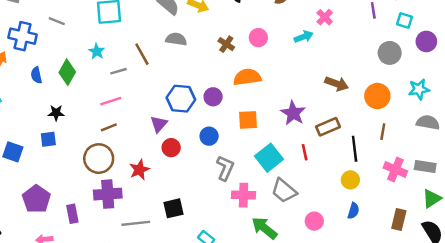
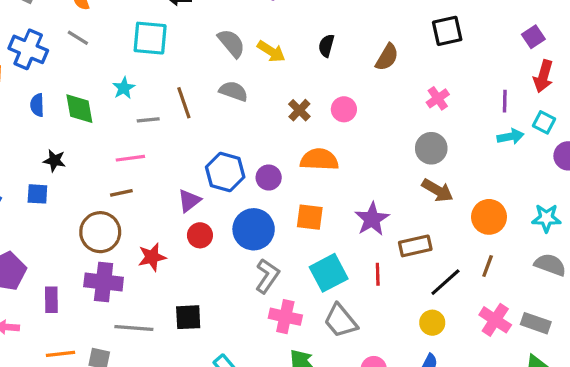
cyan arrow: (304, 37) -> (510, 137), moved
gray circle: (390, 53) -> (431, 148), moved
green diamond: (67, 72) -> (79, 109), turned -50
blue circle: (209, 136) -> (254, 229), size x1.6
black line: (355, 149) -> (445, 282), turned 45

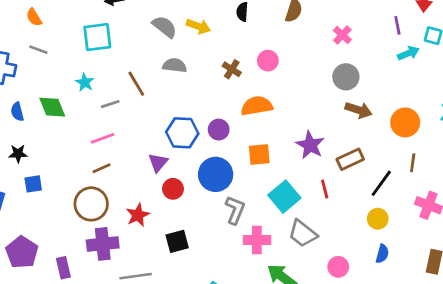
black star: (54, 161) -> (18, 154), moved
black square: (188, 317) -> (177, 241), moved

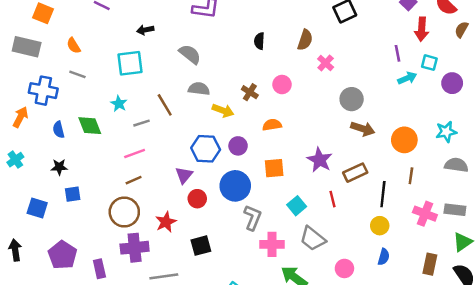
yellow arrow: (198, 26) -> (223, 110), moved
pink cross: (342, 35) -> (326, 63), moved
orange semicircle: (257, 106) -> (272, 125), size x0.7
black line: (381, 183) -> (383, 194), turned -30
cyan square: (284, 197) -> (297, 206), size x0.7

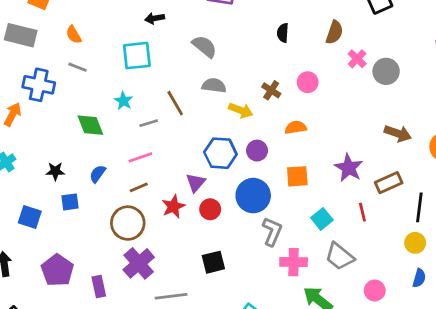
gray circle: (352, 99) -> (386, 71), moved
blue semicircle: (59, 130) -> (98, 174), moved, turned 49
red star: (166, 222) -> (173, 206), moved
purple cross: (135, 248) -> (139, 263), turned -36

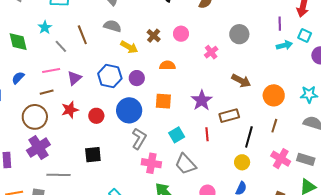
pink cross: (357, 59) -> (211, 52), moved
gray line: (149, 123) -> (61, 46), turned 56
purple triangle: (196, 183) -> (74, 78), moved

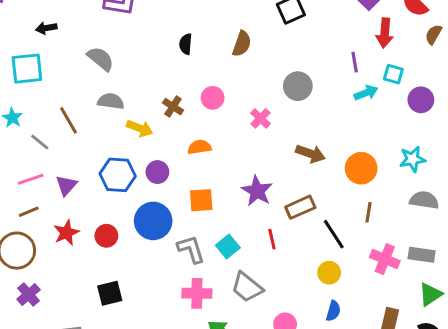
black line: (249, 137) -> (334, 234), turned -40
gray L-shape: (139, 139) -> (191, 249), moved, turned -40
purple cross: (38, 148) -> (29, 294), size x0.7

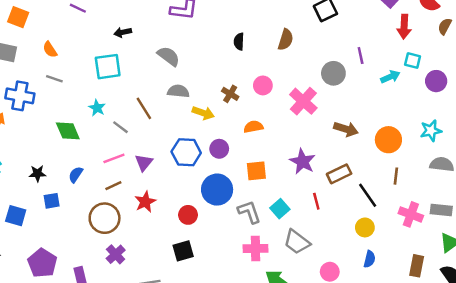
purple line: (355, 62) -> (361, 55), moved
pink cross: (261, 118) -> (303, 101), size x1.6
red circle: (106, 236) -> (188, 215), moved

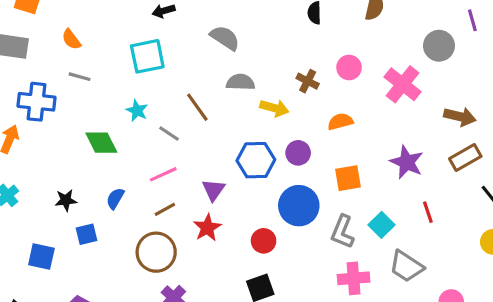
purple triangle: (144, 163) -> (213, 190), moved
brown rectangle: (339, 174) -> (465, 157), moved
gray L-shape: (249, 212) -> (342, 232), turned -135

